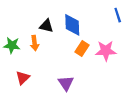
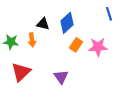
blue diamond: (72, 25) -> (67, 23), turned 50
red triangle: (23, 78) -> (21, 72), size x1.5

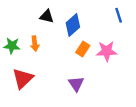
black triangle: (43, 24) -> (47, 16), moved
purple triangle: (61, 77) -> (76, 84), moved

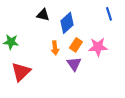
orange arrow: (35, 44) -> (55, 48), moved
purple triangle: (76, 84) -> (74, 64), moved

